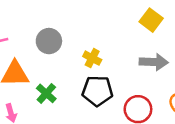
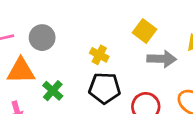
yellow square: (151, 20) -> (144, 31), moved
gray circle: (49, 41) -> (42, 38), moved

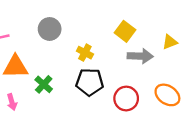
gray circle: (42, 38) -> (50, 29), moved

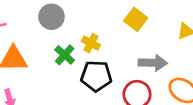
gray arrow: (140, 56) -> (153, 63), moved
green cross: (44, 84) -> (65, 55), moved

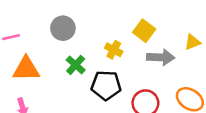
yellow cross: (91, 43) -> (114, 50), moved
gray arrow: (153, 63) -> (161, 57), moved

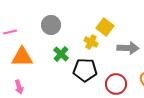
yellow square: (144, 31) -> (105, 27), moved

